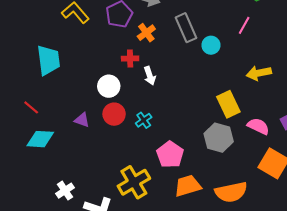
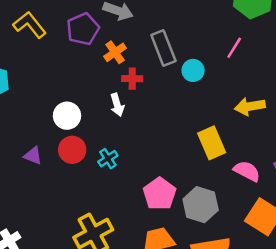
red cross: (130, 58) -> (132, 79), moved
gray hexagon: (219, 138) -> (201, 205), moved
pink pentagon: (170, 154) -> (159, 194), moved

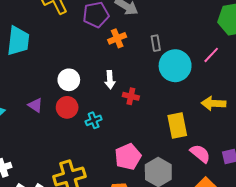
gray rectangle: (163, 48) -> (156, 43), size x0.6
cyan circle: (193, 70) -> (175, 66), size x1.8
red cross: (132, 79) -> (131, 96), moved

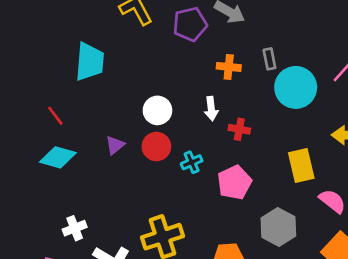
orange cross: (117, 38) -> (229, 67), moved, turned 30
purple triangle: (35, 105) -> (115, 145), turned 49
pink pentagon: (128, 157) -> (234, 183), moved

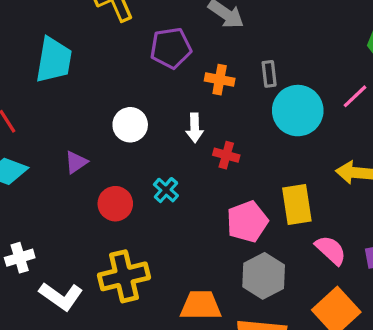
purple pentagon: (190, 24) -> (171, 48), moved
red circle: (156, 147) -> (115, 204), moved
cyan cross: (192, 162) -> (166, 190), turned -30
pink pentagon: (234, 183) -> (247, 222), moved

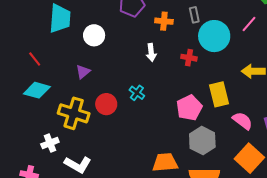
white circle: (130, 125) -> (94, 35), moved
red cross: (226, 155) -> (189, 58), moved
purple triangle: (76, 162) -> (83, 72), moved
yellow cross: (124, 276) -> (74, 113), moved, turned 36

